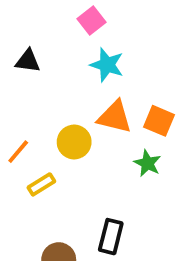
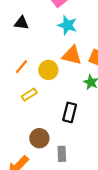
orange line: (18, 152) -> (21, 67), moved
black rectangle: (111, 237) -> (70, 112), moved

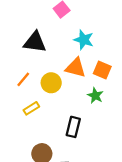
black triangle: (21, 23) -> (35, 42), moved, size x1.5
cyan star: (67, 25) -> (84, 40), moved

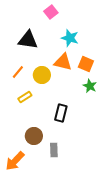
green star: (95, 96) -> (90, 86), moved

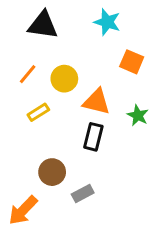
orange triangle: (63, 62) -> (96, 102), moved
green star: (90, 86) -> (138, 115), moved
gray rectangle: (54, 150) -> (83, 193), turned 64

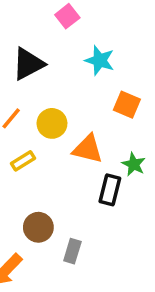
black triangle: (43, 25) -> (28, 64), turned -36
black rectangle: (93, 137) -> (110, 190), moved
gray rectangle: (83, 193) -> (72, 251), turned -45

